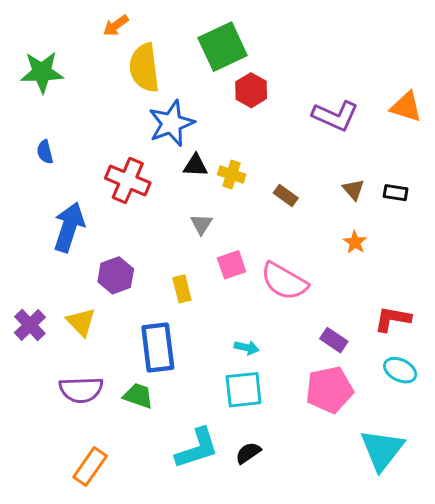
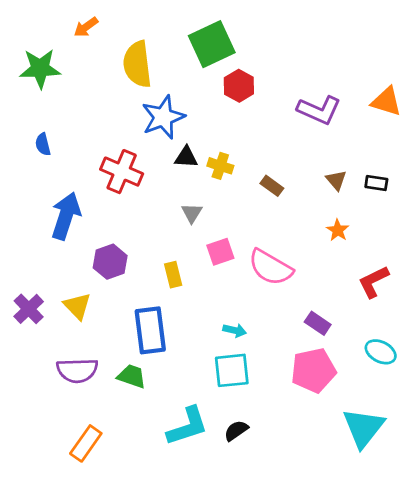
orange arrow: (116, 26) -> (86, 27), moved
red L-shape: (393, 319) -> (373, 282), moved, turned -36

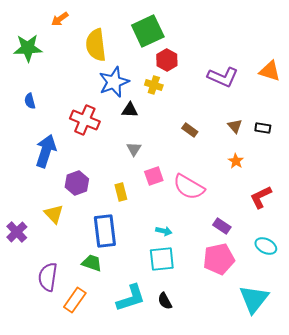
yellow cross: (220, 166) -> (154, 85), moved
purple cross: (29, 309) -> (17, 232), moved
purple semicircle: (77, 370) -> (48, 277), moved, turned 100
black semicircle: (236, 431) -> (165, 301), turned -84
orange rectangle: (86, 443) -> (75, 300), moved

